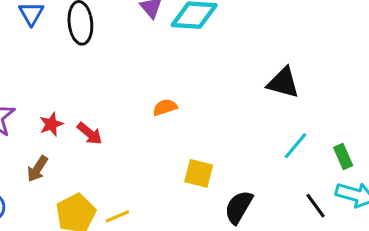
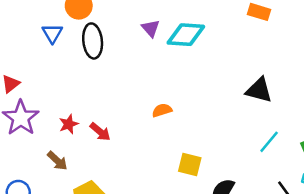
brown arrow: (37, 169) -> (57, 161), turned -80

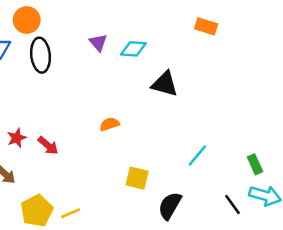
cyan diamond: (186, 35) -> (133, 49), size x0.7
black triangle: (259, 90) -> (165, 84), moved
cyan line: (269, 142) -> (197, 156), moved

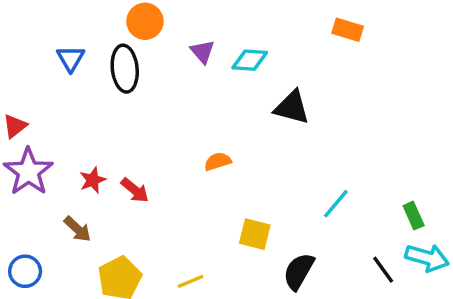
orange circle: (27, 20) -> (145, 21), moved
yellow line: (71, 213) -> (191, 281), moved

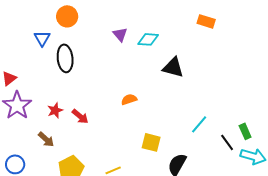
orange circle: (145, 21) -> (67, 16), moved
black ellipse: (125, 69) -> (65, 58), moved
black line: (383, 270) -> (227, 142), moved

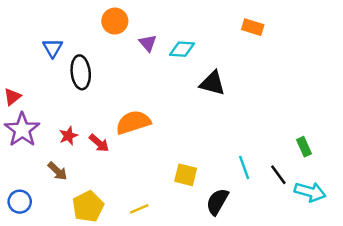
orange circle: (67, 16) -> (115, 21), moved
orange semicircle: (129, 99) -> (133, 122), moved, size x1.8
cyan line: (199, 124) -> (244, 167), moved, turned -60
green rectangle: (245, 131) -> (304, 147), moved

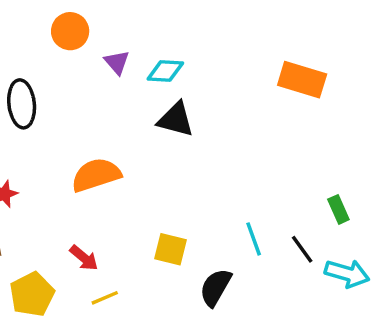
orange rectangle: (253, 27) -> (302, 80), moved, size x1.5
black triangle: (212, 83) -> (176, 119), moved
red arrow: (99, 143) -> (84, 258), moved

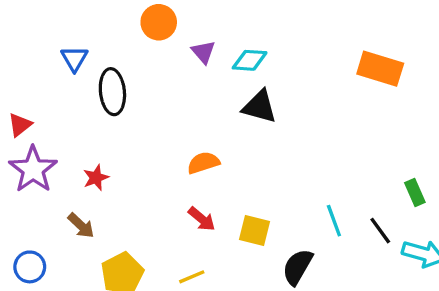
orange semicircle: (96, 175) -> (203, 163), moved, size x0.7
red arrow: (84, 258) -> (202, 219), moved

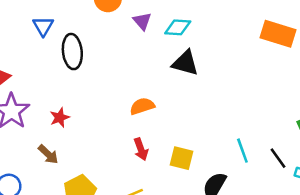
red arrow: (202, 219) -> (141, 149), turned 30

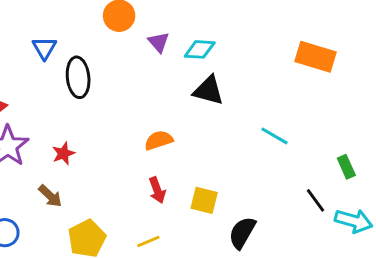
cyan line: (242, 151) -> (274, 136), moved, turned -40

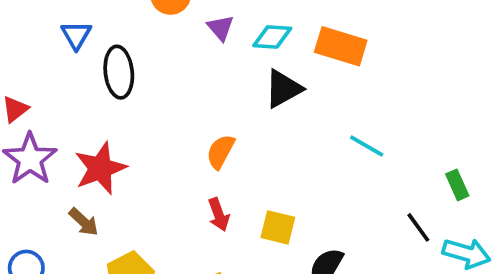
orange rectangle: (316, 57) -> (341, 46), moved
black triangle: (209, 90) -> (283, 89), turned -44
orange semicircle: (159, 140) -> (220, 152), turned -44
red star: (63, 154) -> (100, 168), size x1.8

